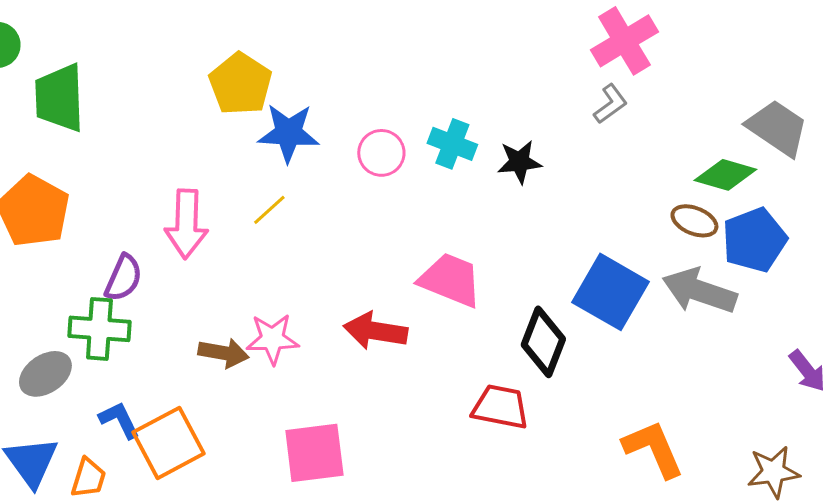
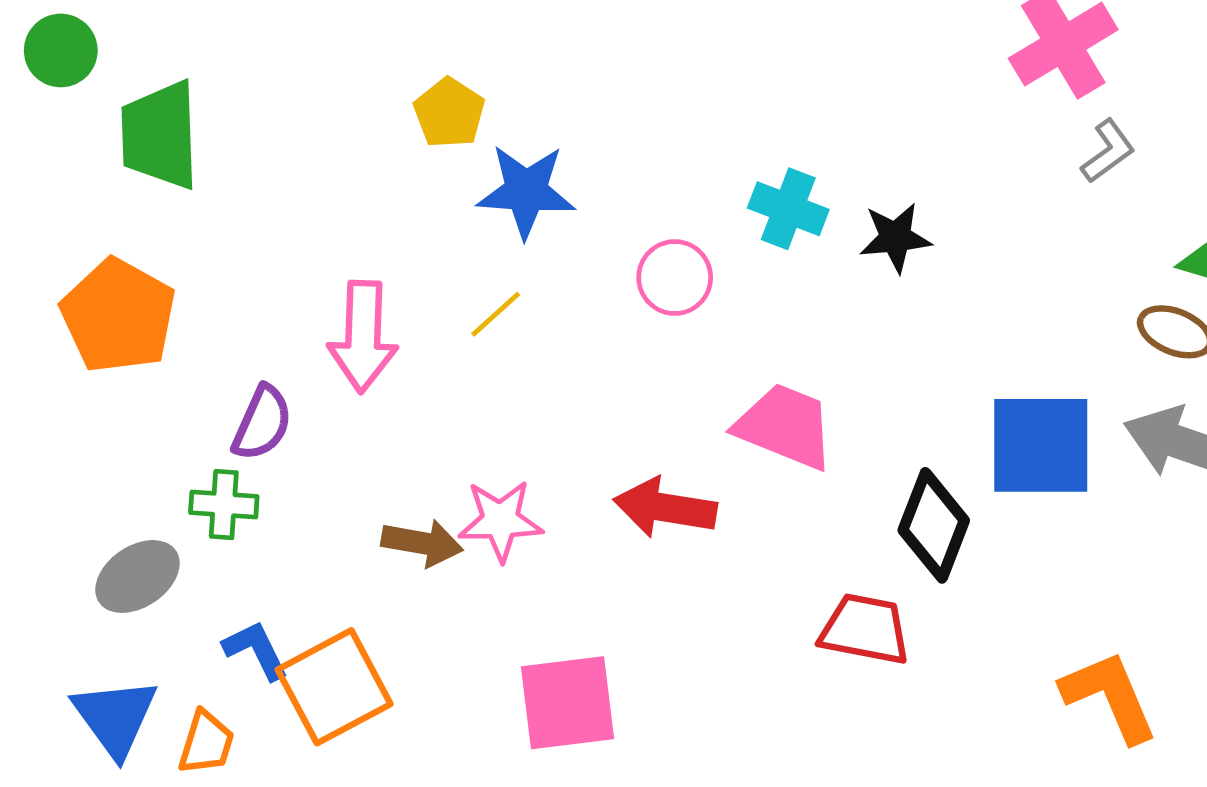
yellow pentagon: (240, 84) -> (449, 113), size x0.7
gray L-shape: (610, 104) -> (1108, 151), moved
pink circle: (381, 153) -> (675, 278), moved
blue square: (610, 292) -> (1041, 445), turned -30
green cross: (99, 329) -> (224, 505), size x0.7

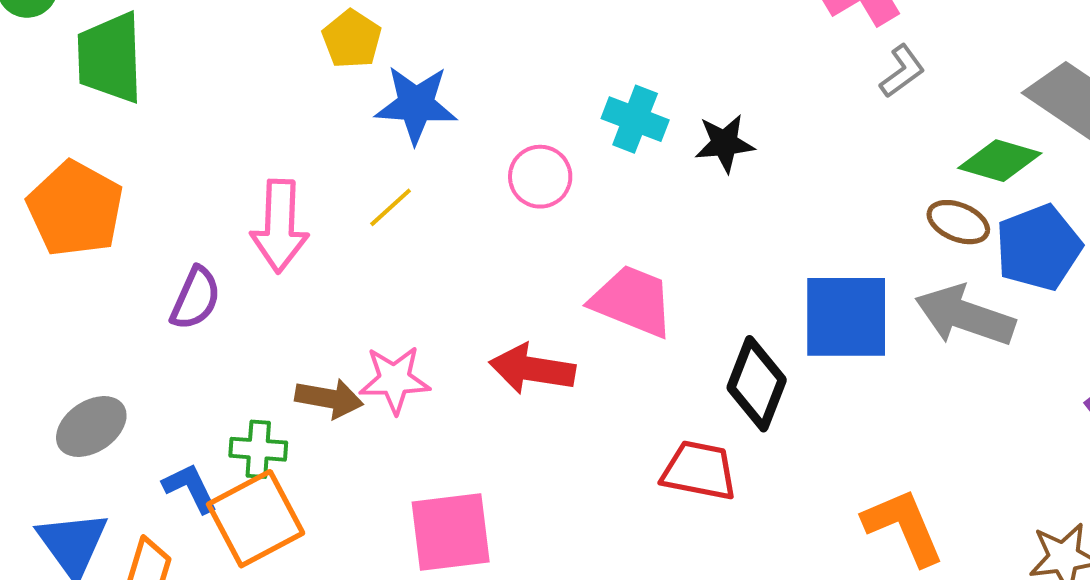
green cross: (224, 505) -> (258, 449), moved

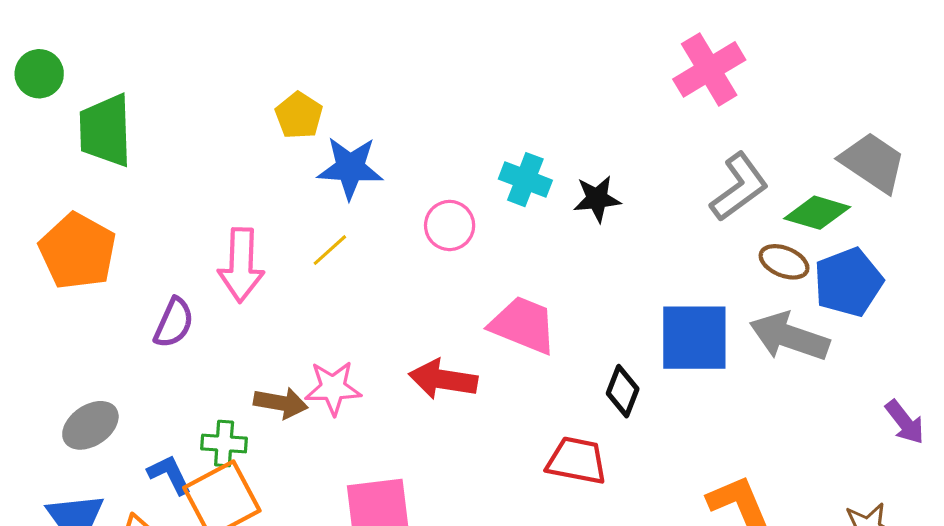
gray L-shape: (902, 71) -> (739, 187), moved, size x1.6
black diamond: (757, 384) -> (623, 391), size x0.7

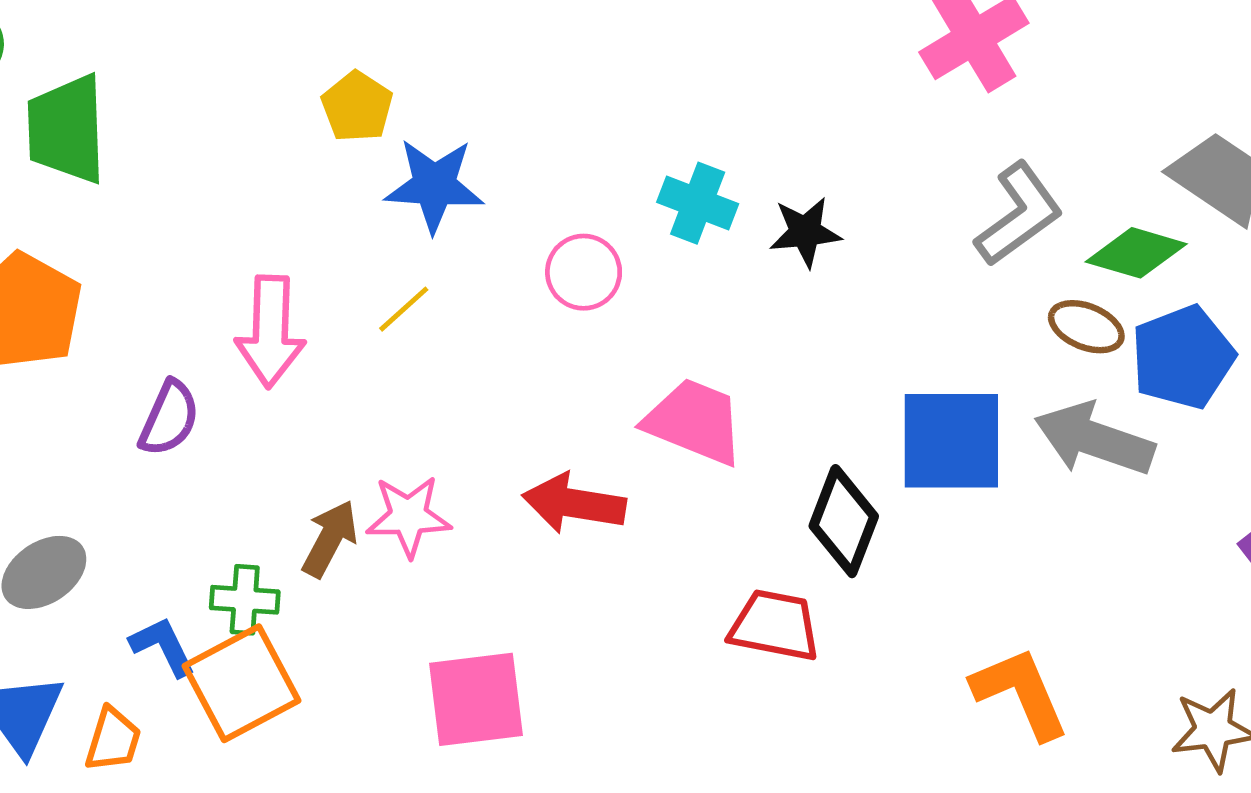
black diamond: (623, 391) -> (844, 521), size x1.4
brown arrow: (281, 403) -> (330, 539), turned -72

